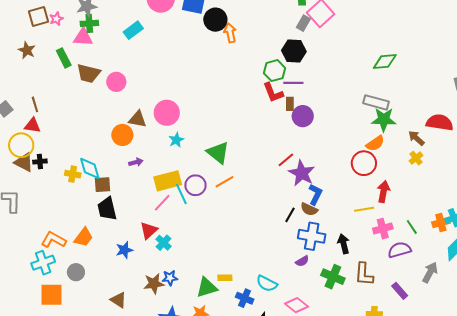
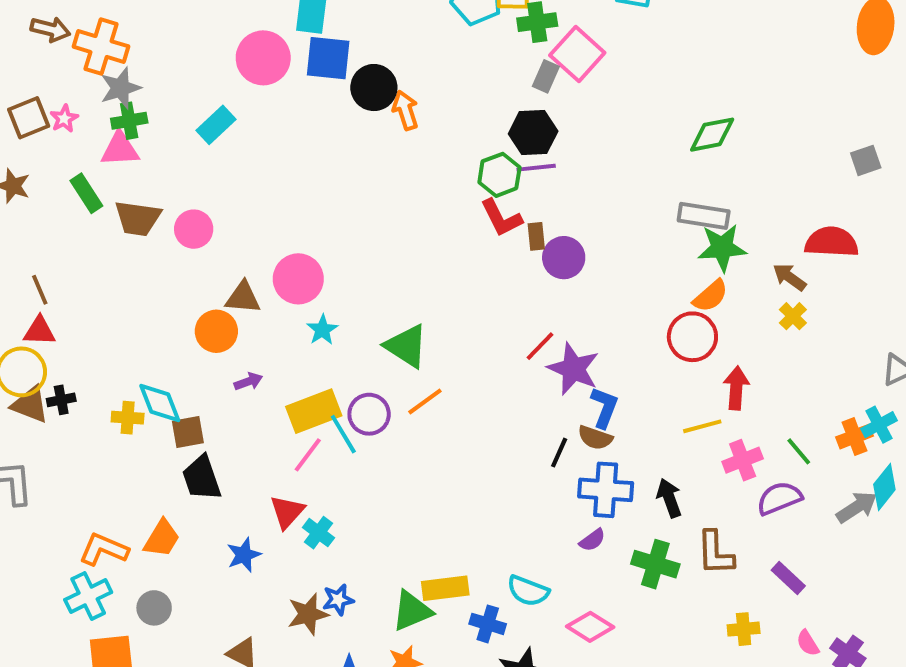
purple line: (293, 83) -> (536, 168), moved
gray arrow: (430, 272) -> (857, 507), moved, turned 35
yellow rectangle: (225, 278) -> (445, 588), size x1.6

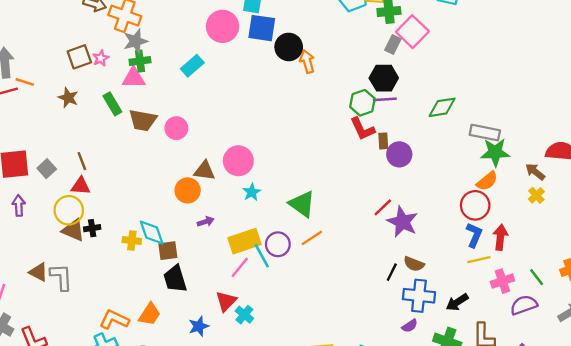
green diamond: (712, 135) -> (442, 107), moved
blue L-shape: (604, 407) -> (474, 235), moved
black arrow: (669, 498) -> (457, 302), turned -105

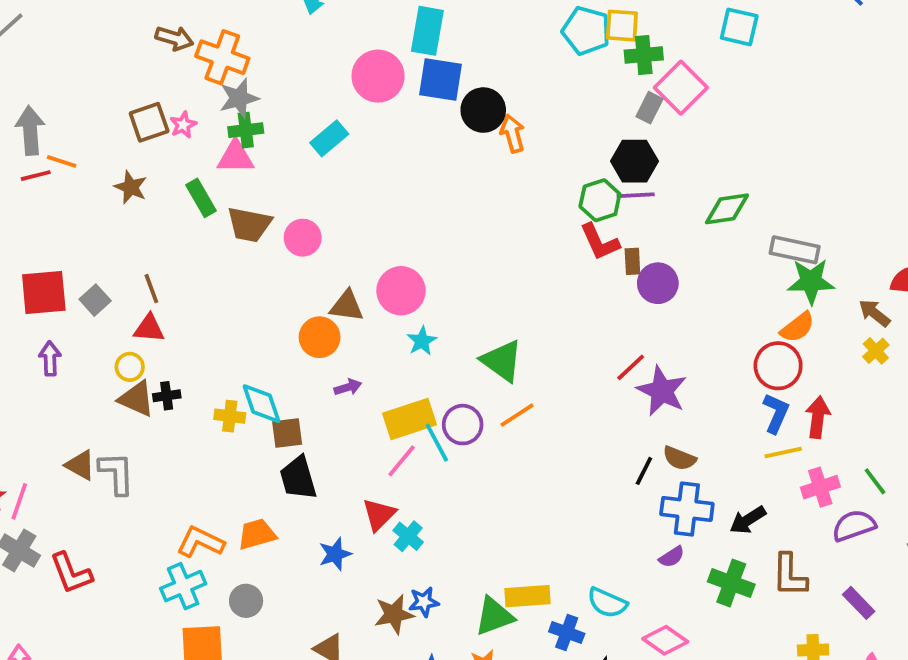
yellow circle: (69, 210) -> (130, 367), size x0.6
orange trapezoid: (150, 314) -> (257, 534), turned -140

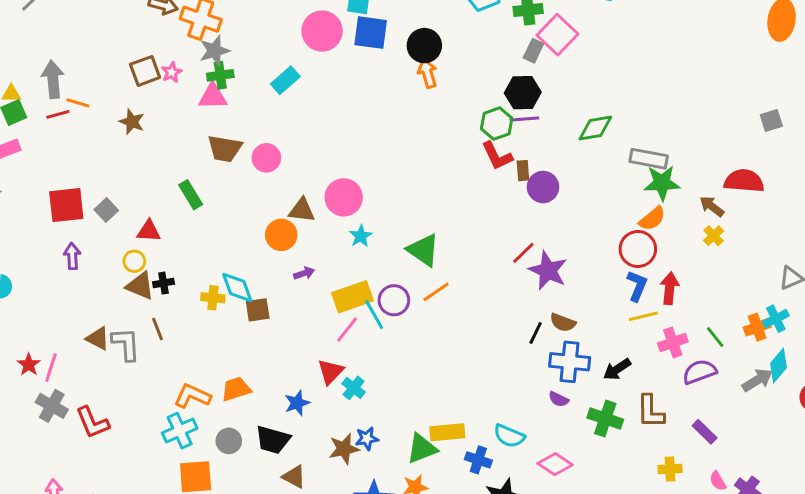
black circle: (483, 110) -> (424, 46), moved
green rectangle: (201, 198) -> (191, 195), moved
brown line: (151, 289) -> (157, 329), moved
black trapezoid: (298, 478) -> (273, 440), moved, turned -57
purple semicircle: (672, 557) -> (559, 399), turned 60

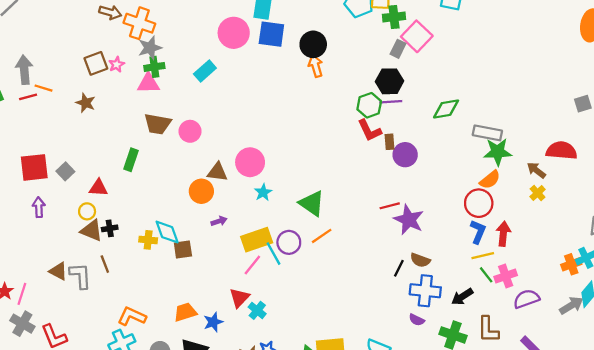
green rectangle: (191, 195) -> (131, 160), turned 50
red line: (523, 253) -> (390, 206), turned 30
green line: (715, 337) -> (486, 275), moved
orange trapezoid: (236, 389) -> (185, 312), moved

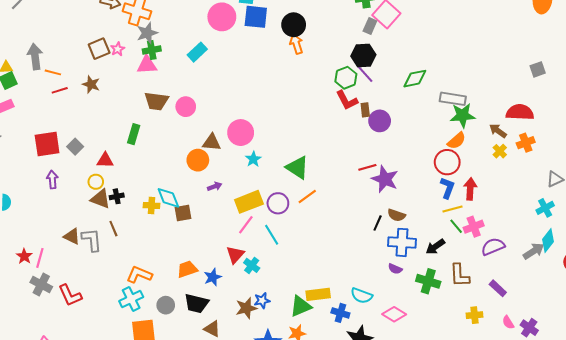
red line: (28, 97) -> (60, 90), moved
purple line: (391, 102) -> (365, 74), turned 54
cyan line: (273, 254) -> (272, 235), moved
orange cross: (571, 264) -> (526, 143), moved

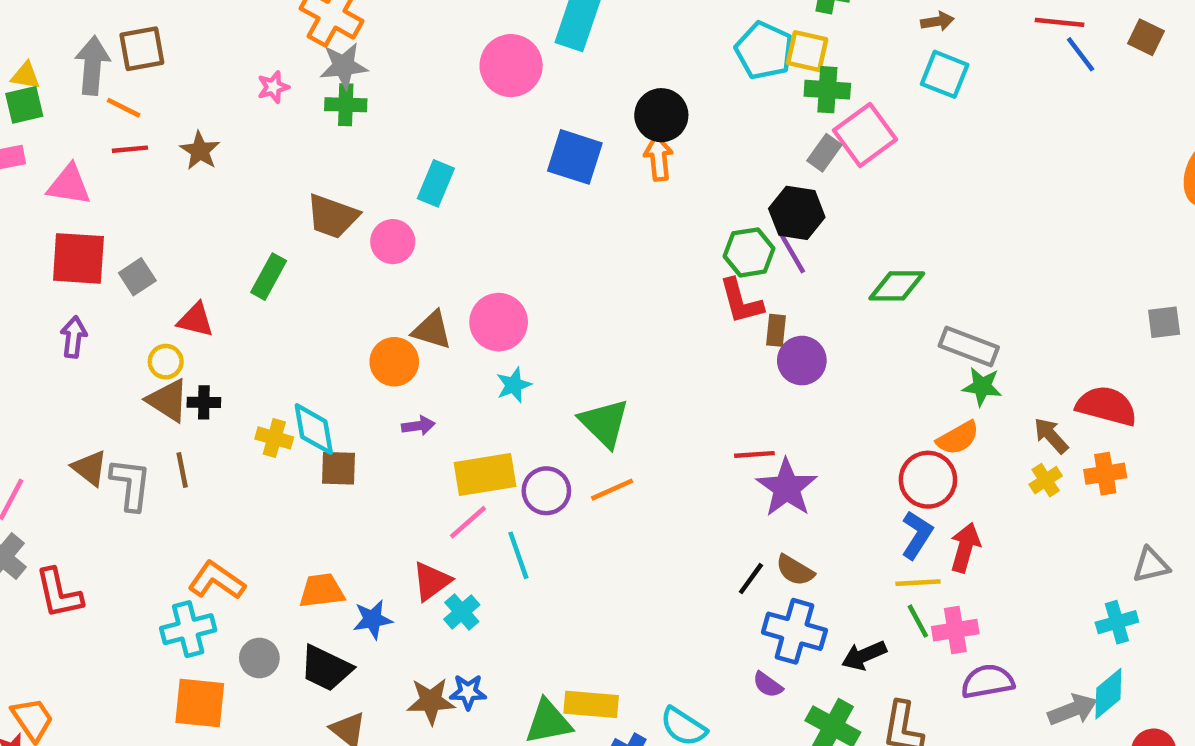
blue square: (256, 17) -> (575, 157), moved
brown square: (99, 49) -> (142, 49), moved
cyan rectangle: (197, 52) -> (436, 183), moved, turned -36
pink triangle: (147, 65) -> (69, 185), moved
green star: (463, 115) -> (982, 387), size x0.7

